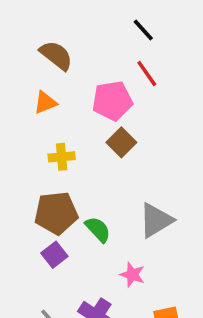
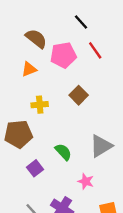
black line: (143, 30) -> (81, 22), moved
pink pentagon: (112, 101) -> (63, 55), moved
brown pentagon: (56, 213) -> (18, 134), moved

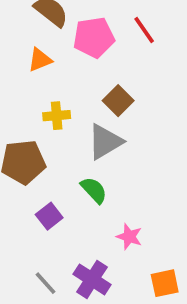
gray triangle: (101, 146) -> (105, 142), moved

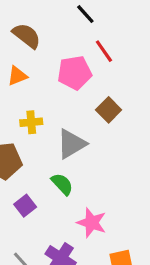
pink pentagon: (94, 37) -> (75, 73), moved
brown square: (118, 101) -> (109, 110), moved
pink star: (129, 237) -> (92, 223), size x1.4

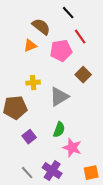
brown semicircle: (27, 36) -> (41, 27), moved
orange triangle: (17, 76) -> (30, 46), moved
green semicircle: (62, 184) -> (59, 130), moved, turned 63

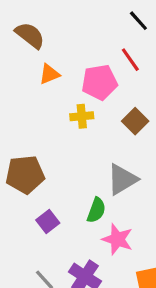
black line: (68, 13) -> (138, 21), moved
brown semicircle: (41, 27) -> (30, 35), moved
yellow cross: (33, 83) -> (82, 116), moved
gray triangle: (59, 97) -> (122, 179), moved

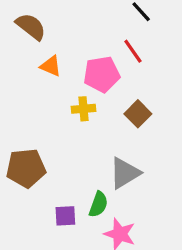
orange triangle: (49, 74) -> (51, 66), turned 45
purple square: (48, 221) -> (65, 216), moved, turned 35

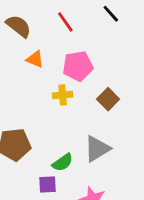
red line: (133, 51) -> (65, 22), moved
green semicircle: (98, 204) -> (63, 162), moved, turned 35

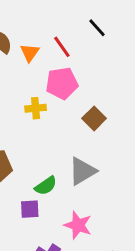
red line: (65, 22) -> (62, 47), moved
orange triangle: (35, 59) -> (30, 53), moved, turned 42
yellow cross: (63, 95) -> (36, 108), moved

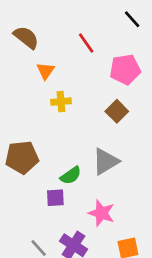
black line: (97, 28) -> (132, 19), moved
orange triangle: (30, 53) -> (46, 71), moved
pink pentagon: (62, 83) -> (125, 69), moved

